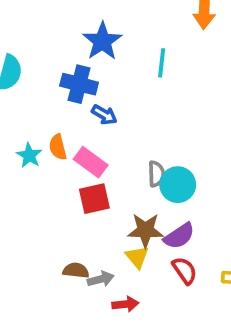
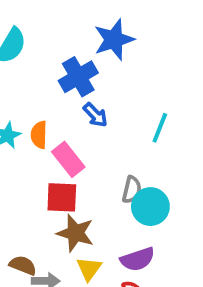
cyan line: (162, 63) -> (160, 128), moved
blue cross: (79, 84) -> (78, 77), turned 30
brown star: (145, 230) -> (75, 233), moved

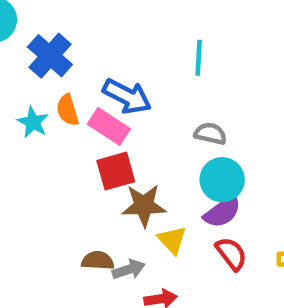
blue cross: (78, 77) -> (50, 56), moved
blue arrow: (95, 115) -> (127, 96), moved, size x1.5
gray semicircle: (132, 190) -> (210, 134), moved, turned -72
cyan circle: (150, 207) -> (222, 180), moved

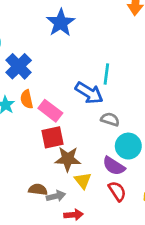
blue arrow: (127, 96) -> (89, 93), moved
cyan circle: (222, 180) -> (128, 146), moved
purple semicircle: (222, 212) -> (114, 166), turned 65

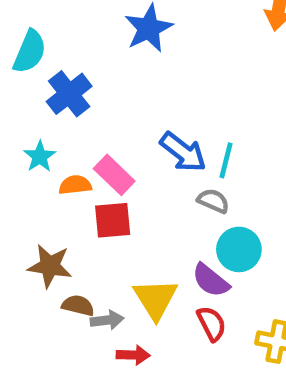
cyan line: (106, 74) -> (226, 160), moved
orange semicircle: (27, 99) -> (75, 185), moved, turned 90
brown star: (68, 159) -> (50, 266), moved
yellow triangle: (83, 181) -> (155, 299), size x1.5

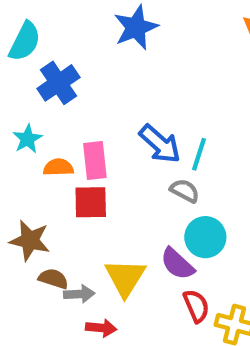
pink rectangle: (114, 175) -> (95, 160), turned 36
red semicircle: (211, 324) -> (196, 306), moved

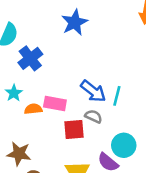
pink rectangle: (95, 160) -> (55, 104), turned -70
gray semicircle: (185, 191) -> (93, 116), moved
red square: (91, 202) -> (74, 129), moved

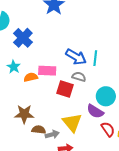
red square: (74, 129) -> (65, 89), turned 30

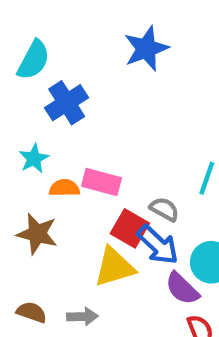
blue arrow: (76, 57) -> (158, 245), moved
brown star: (24, 114) -> (37, 234), moved
yellow triangle: (72, 123) -> (114, 267), moved, turned 40
brown semicircle: (39, 130) -> (32, 312), moved

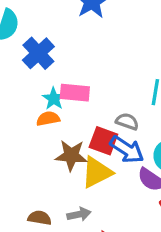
cyan star: (34, 158) -> (54, 99), moved
pink rectangle: (102, 182) -> (75, 93), moved
brown star: (37, 234) -> (71, 155), moved

